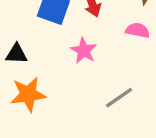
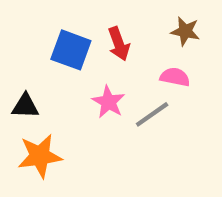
gray line: (119, 98) -> (152, 114), moved

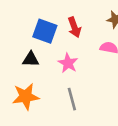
black triangle: (25, 106) -> (31, 59), moved
gray line: (152, 114) -> (72, 99), moved, turned -70

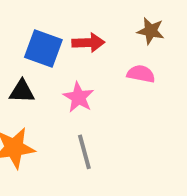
red arrow: (74, 27) -> (88, 43), turned -72

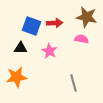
brown star: (151, 31) -> (87, 17), size x1.5
gray line: (84, 152) -> (74, 83), moved

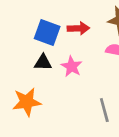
black triangle: (21, 48) -> (43, 62), moved

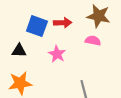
black triangle: (43, 62) -> (19, 51), moved

